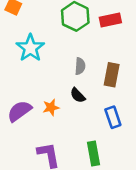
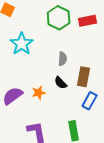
brown rectangle: (112, 75) -> (84, 77), moved
blue rectangle: (113, 117) -> (90, 101), turned 48

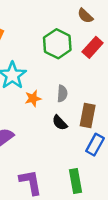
red rectangle: (88, 21) -> (93, 47), turned -36
orange star: (39, 93) -> (33, 98), moved

